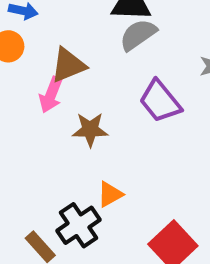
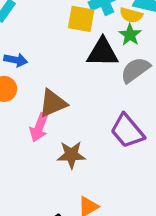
gray semicircle: (138, 35) -> (135, 70), moved

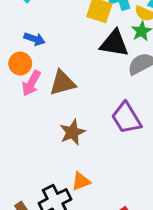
pink arrow: (39, 127) -> (31, 83), moved
brown star: (71, 155) -> (72, 132), turned -30

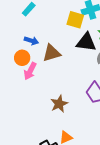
brown triangle: (62, 83) -> (52, 53), moved

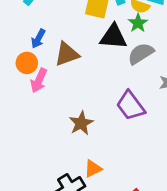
blue arrow: (31, 41) -> (38, 39), turned 104

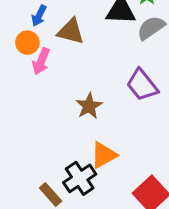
brown triangle: (67, 54) -> (71, 31), turned 36
orange triangle: (93, 169) -> (104, 155), size x1.4

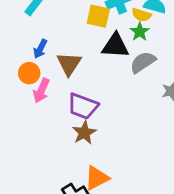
brown triangle: (71, 31) -> (69, 64), turned 48
purple trapezoid: (142, 85) -> (83, 106), moved, turned -32

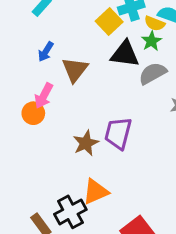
yellow square: (98, 16) -> (109, 22), turned 30
orange circle: (29, 73) -> (33, 113), moved
purple trapezoid: (83, 106) -> (118, 133), moved, turned 80

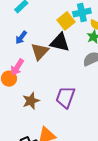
black triangle: (125, 54) -> (60, 42), moved
brown star: (86, 143) -> (31, 101), moved

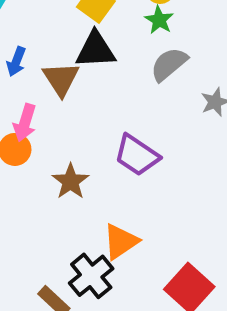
purple trapezoid: (65, 97) -> (137, 155), turned -60

